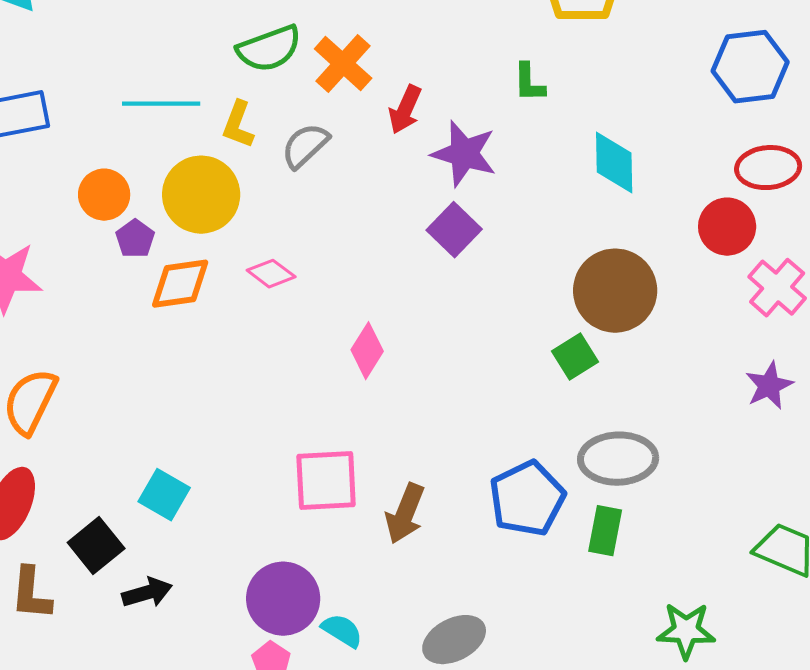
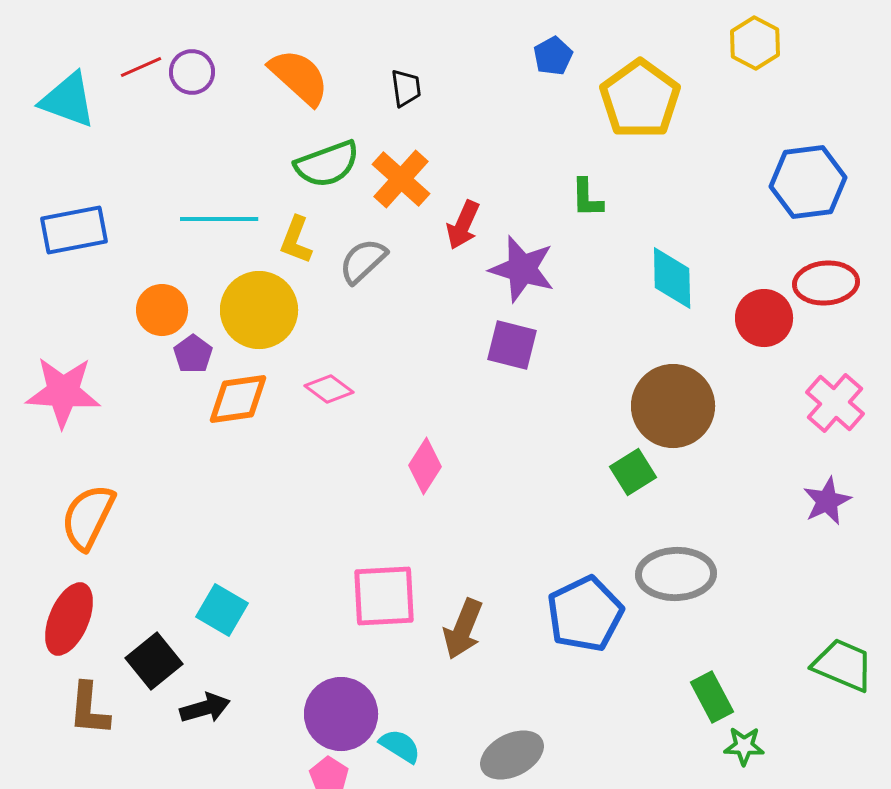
red circle: (727, 227) -> (764, 318), moved
purple square: (454, 230) -> (512, 345), turned -30
green rectangle: (605, 531) -> (712, 697), moved, turned -39
green star: (686, 631) -> (744, 746), size x0.7

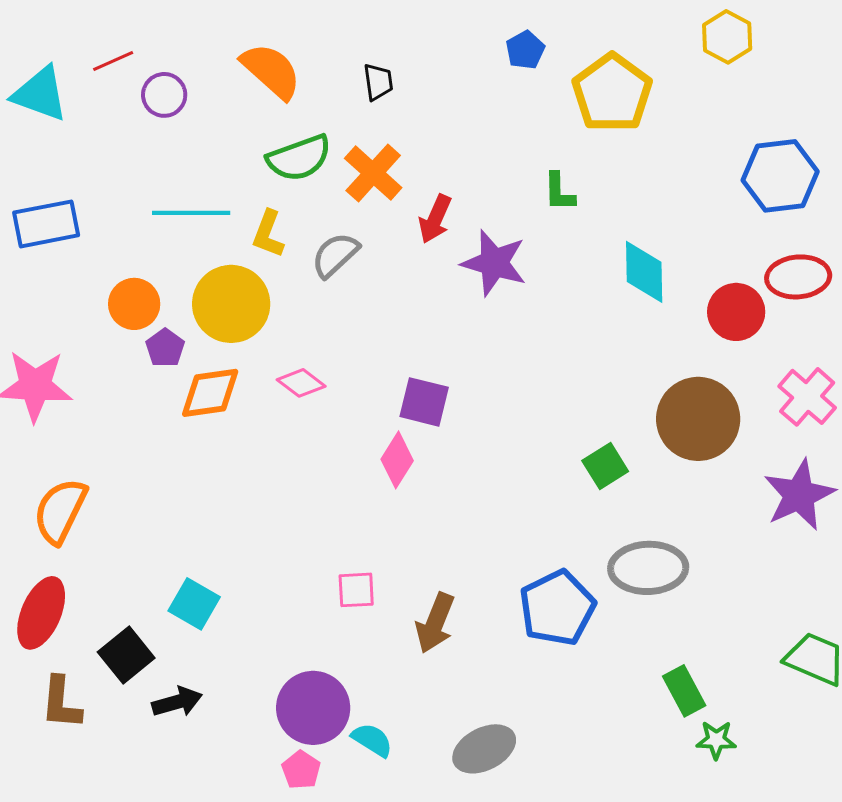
purple circle: (192, 72) -> (164, 95), moved
purple square: (512, 345) -> (424, 402), moved
brown circle: (673, 406) -> (698, 419), moved
purple star: (827, 501) -> (799, 495), size x1.5
pink square: (384, 596) -> (356, 590), size x0.6

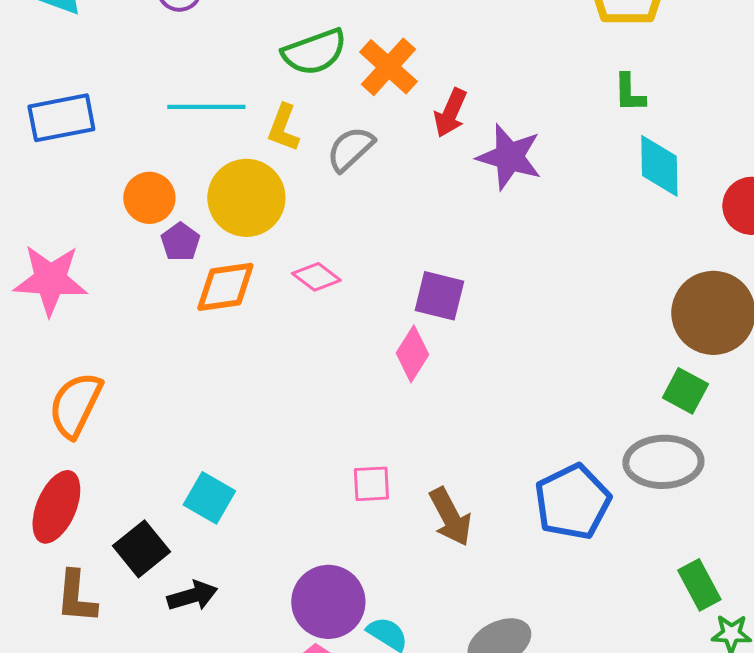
green L-shape: (559, 192) -> (629, 93), moved
green square: (605, 466) -> (685, 391), moved, turned -30
brown arrow: (435, 623) -> (450, 517), turned -50

